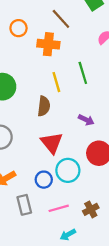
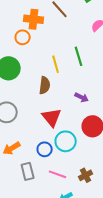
orange circle: (19, 28) -> (23, 37), moved
orange cross: (48, 44) -> (34, 19), moved
pink line: (59, 208) -> (58, 174), turned 36

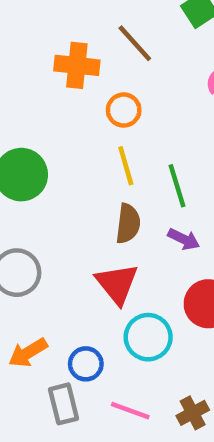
orange circle: (23, 37) -> (124, 110), moved
green line: (79, 56) -> (177, 186), moved
brown semicircle: (45, 85) -> (128, 224), moved
blue circle: (45, 149) -> (86, 364), moved

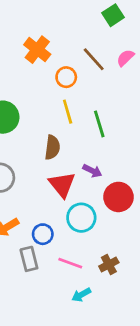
brown line: (135, 43) -> (94, 59), moved
orange cross: (77, 65) -> (37, 50), turned 32
brown semicircle: (128, 224) -> (52, 147), moved
purple arrow: (184, 239) -> (92, 171), moved

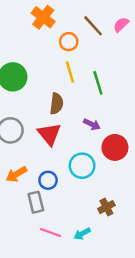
red triangle: (62, 185) -> (49, 134), moved
pink line: (70, 263) -> (50, 233), moved

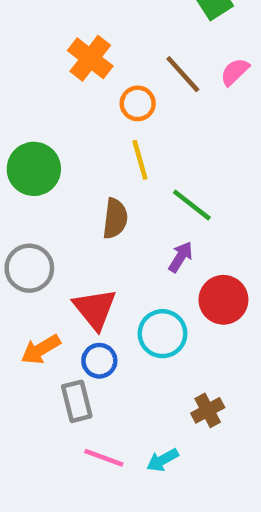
green line: (98, 83) -> (192, 205), moved, turned -35
purple arrow: (92, 124) -> (181, 257), turned -84
red triangle: (49, 134) -> (95, 309), moved

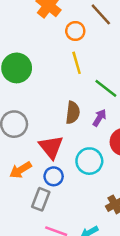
brown semicircle: (115, 219) -> (73, 113), moved
gray rectangle: (77, 401) -> (41, 199), turned 35

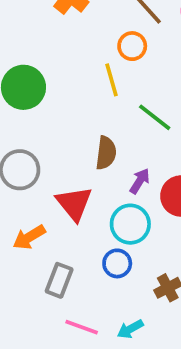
orange circle: (75, 31) -> (132, 46), moved
purple arrow: (100, 118) -> (140, 181), moved
blue circle: (54, 176) -> (117, 263), moved

